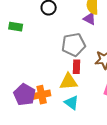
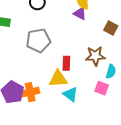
gray pentagon: (74, 45) -> (38, 40), moved
cyan triangle: (72, 103) -> (70, 94), moved

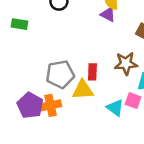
gray pentagon: (38, 40) -> (60, 74), moved
cyan triangle: (70, 94) -> (115, 108), moved

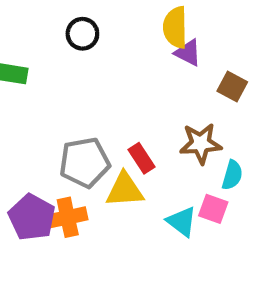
purple triangle: (108, 14) -> (188, 53), moved
red rectangle: (92, 72) -> (142, 158), turned -35

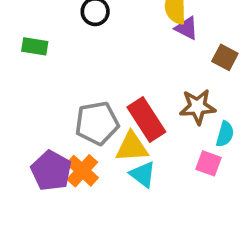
red rectangle: (142, 158) -> (146, 119), size x1.6
orange cross: (68, 217) -> (82, 171), turned -36
cyan triangle: (182, 222) -> (143, 174), moved

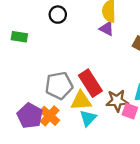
purple triangle: (187, 28) -> (107, 29), moved
brown star: (198, 107) -> (117, 101), moved
cyan triangle: (143, 174) -> (88, 118), turned 36

